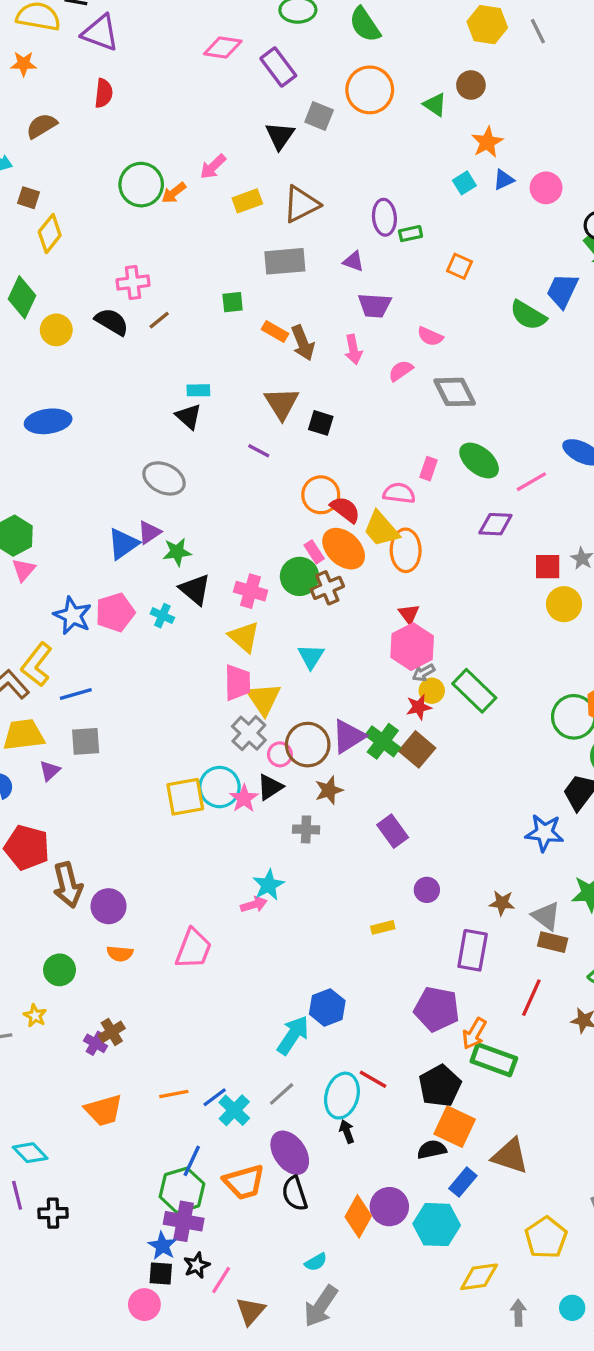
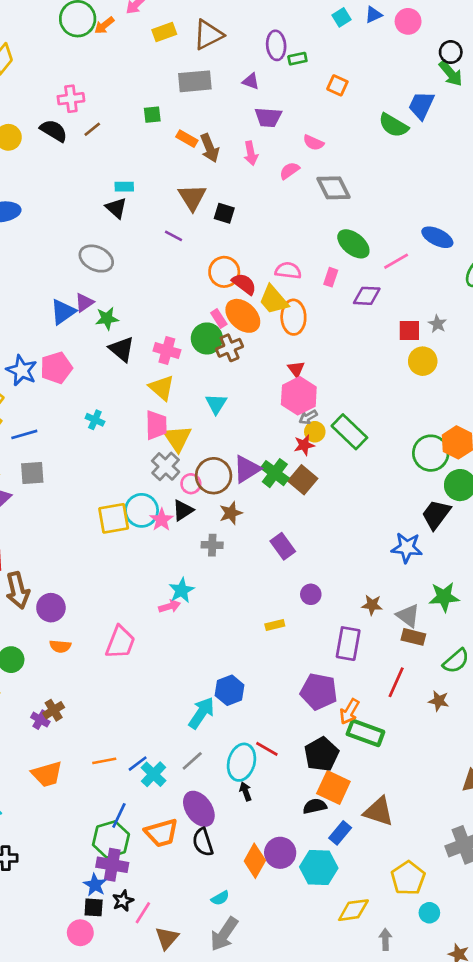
pink rectangle: (428, 469) -> (331, 277), moved
cyan cross: (162, 616) -> (95, 420), moved
cyan circle: (572, 1308) -> (429, 913), moved

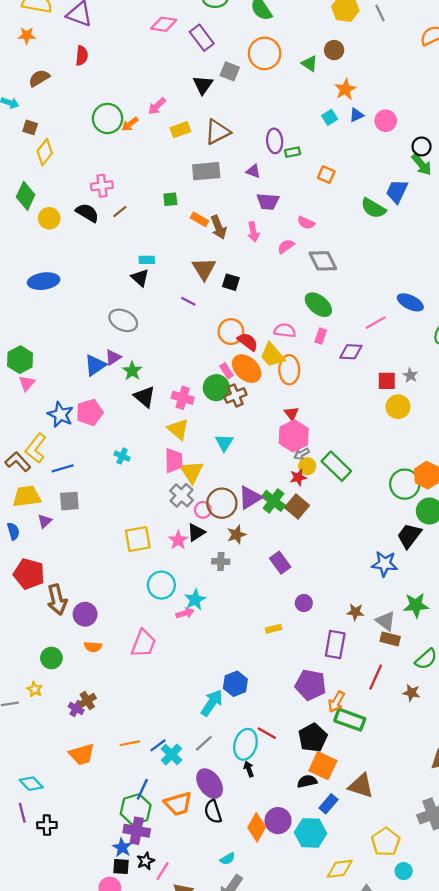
green ellipse: (353, 244) -> (318, 305), moved
green star: (107, 319) -> (132, 371), turned -30
cyan circle: (142, 510) -> (161, 585), moved

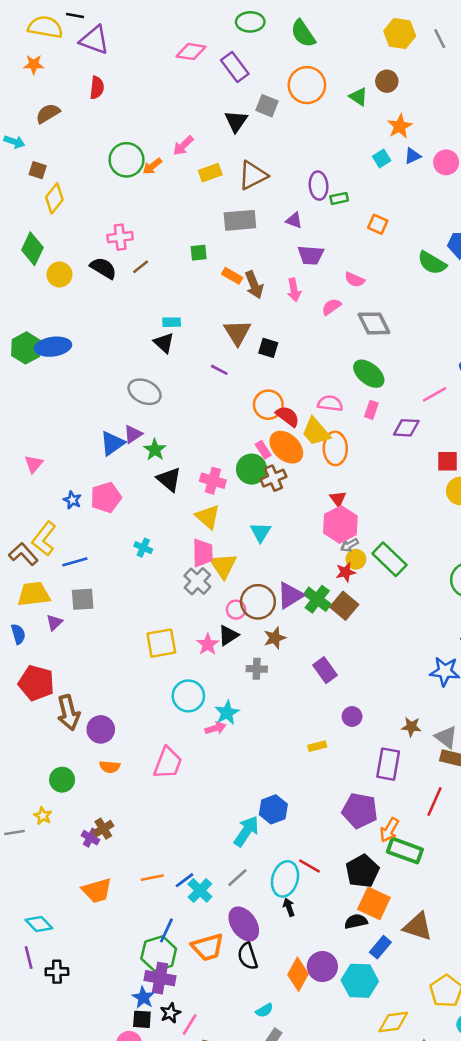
green hexagon: (20, 360) -> (26, 348), moved
blue star: (60, 415) -> (72, 500), size x0.6
gray cross: (182, 495) -> (197, 581), moved

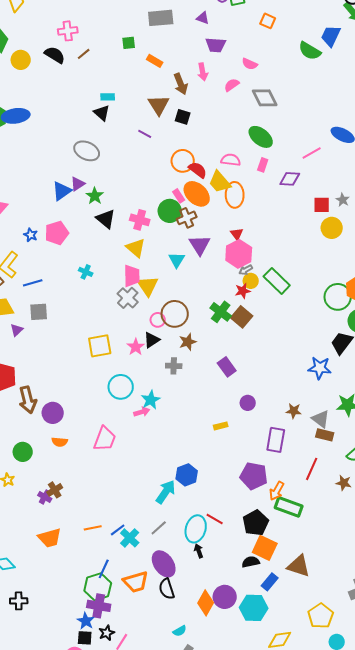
brown arrow: (254, 285) -> (181, 84), moved
purple triangle: (290, 595) -> (200, 245), moved, turned -30

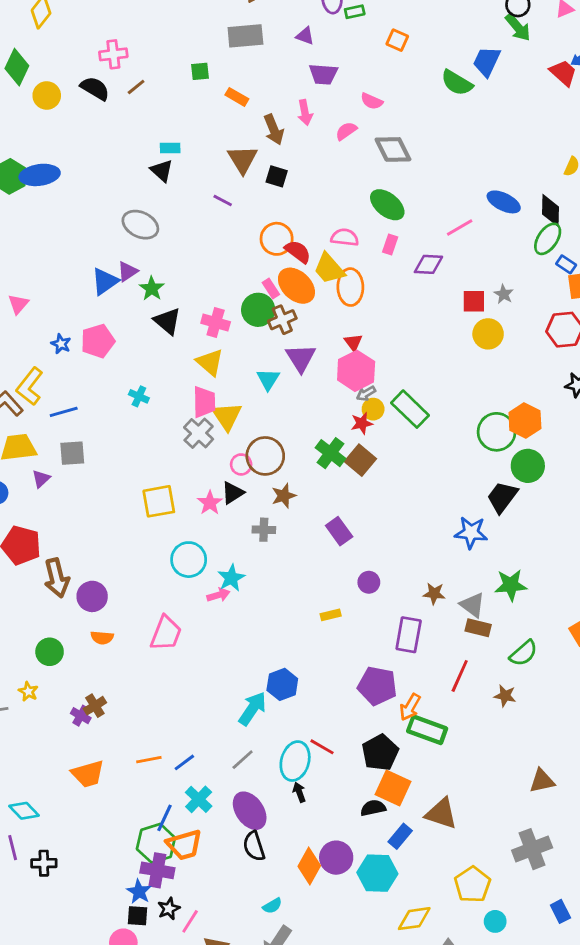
cyan cross: (130, 538) -> (199, 799), moved
orange trapezoid: (136, 582) -> (184, 845), moved

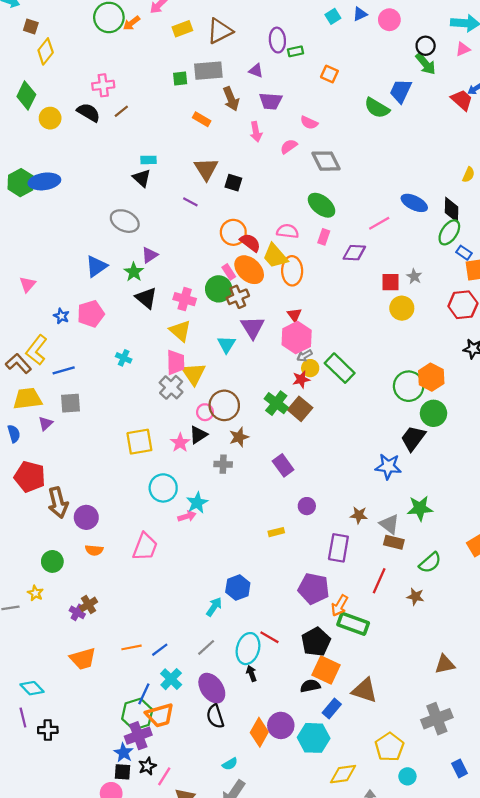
green square: (200, 71) -> (180, 79), moved
brown arrow: (274, 130) -> (231, 99), moved
purple triangle: (128, 271) -> (150, 255), moved
cyan arrow: (252, 709) -> (214, 607), size x0.7
purple cross: (157, 870) -> (138, 736), turned -30

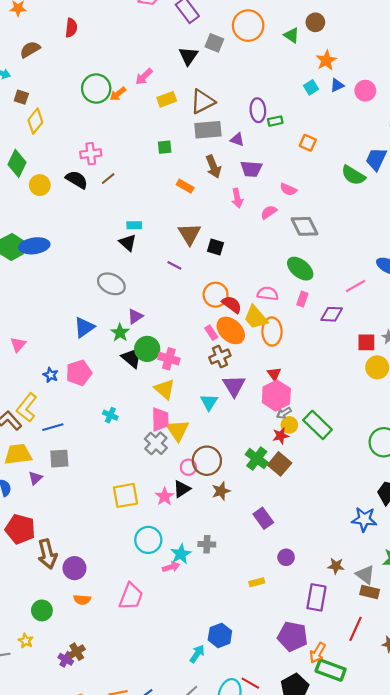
gray rectangle: (208, 71) -> (208, 130), moved
green circle: (219, 289) -> (147, 349), moved
gray cross: (223, 464) -> (207, 544), moved

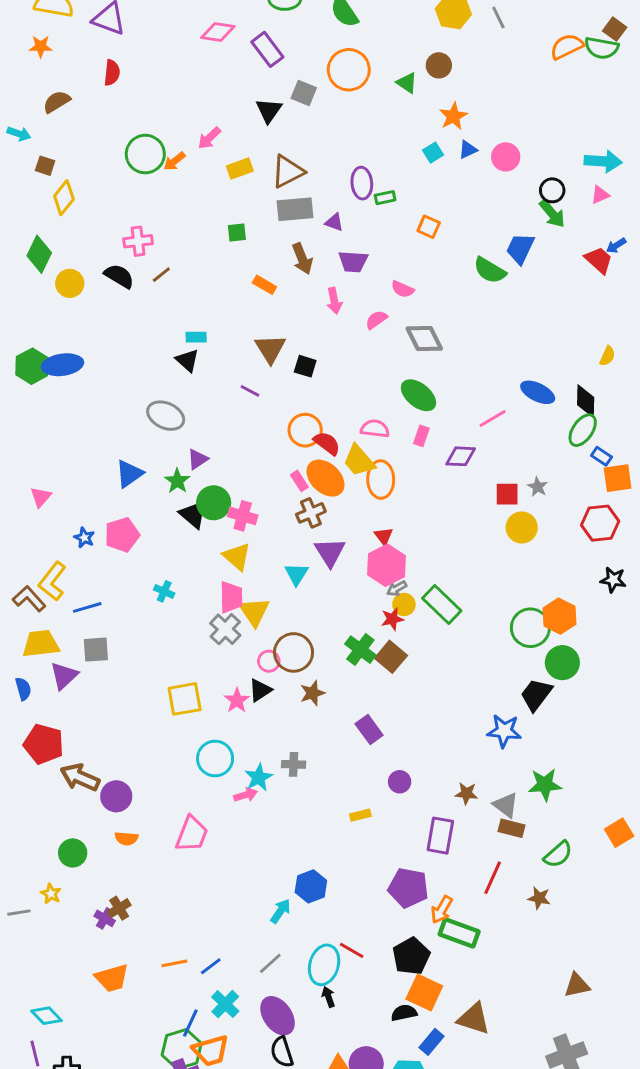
purple triangle: (35, 478) -> (64, 676), size x1.5
brown arrow: (47, 554) -> (80, 777), turned 128

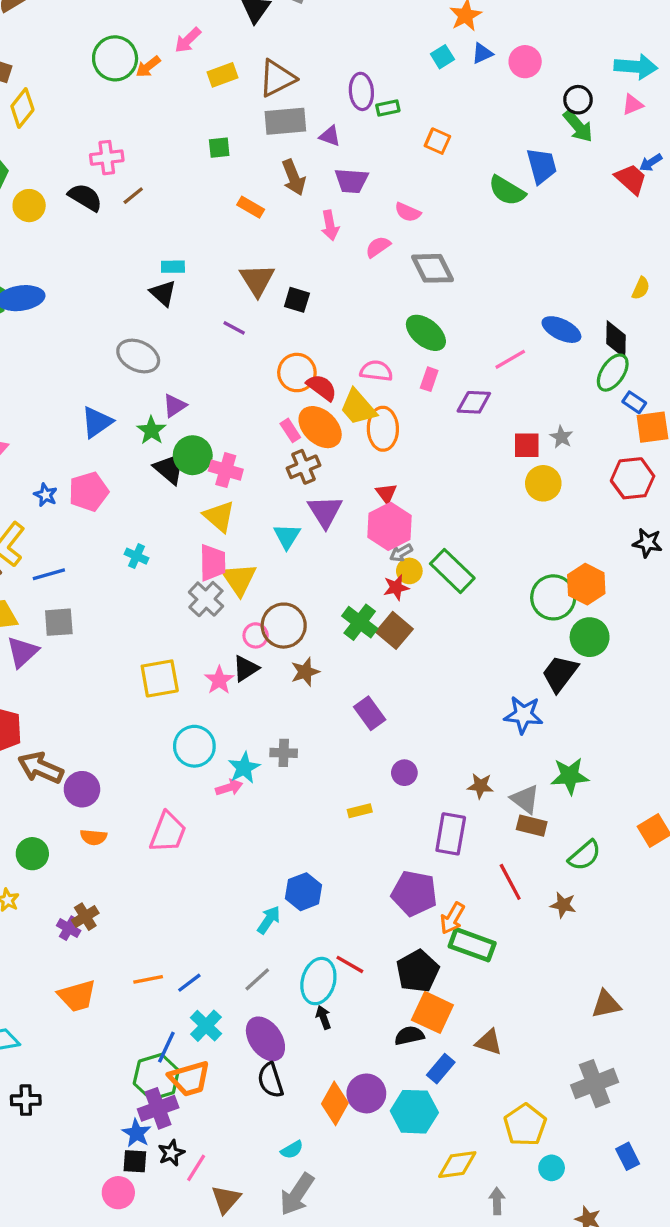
blue trapezoid: (520, 248) -> (542, 166), turned 140
red line: (493, 878) -> (510, 882), turned -52
brown triangle: (474, 1019) -> (489, 1042), size x0.7

